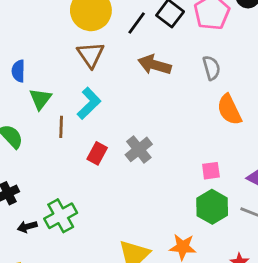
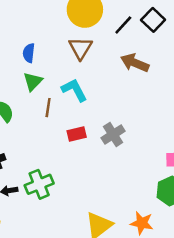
blue semicircle: (18, 71) -> (29, 53), moved
cyan L-shape: (89, 103) -> (74, 90), turned -80
red rectangle: (97, 153) -> (77, 134), turned 42

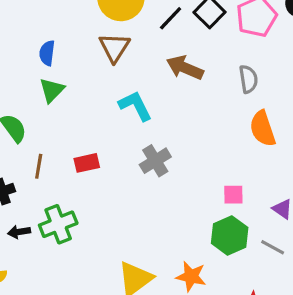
cyan L-shape: (74, 90) -> (135, 106), moved
brown line: (48, 108) -> (39, 166), moved
red rectangle: (77, 134) -> (87, 163), moved

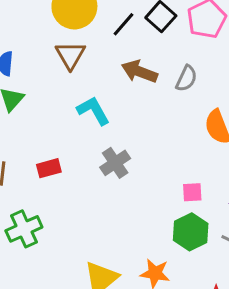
gray semicircle: (248, 79) -> (186, 78), moved, turned 36

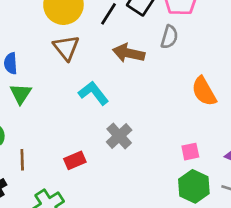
gray semicircle: (186, 78) -> (169, 37), moved
red rectangle: (49, 168) -> (75, 160), moved

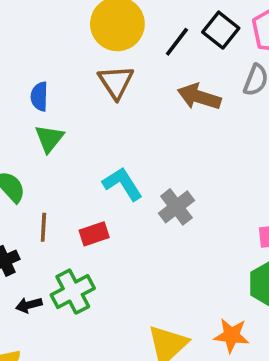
cyan L-shape: (93, 93) -> (123, 184), moved
red rectangle: (75, 160) -> (94, 234), moved

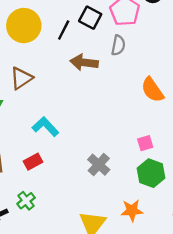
brown triangle: (116, 82) -> (21, 78), moved, turned 40
gray cross: (176, 207) -> (99, 165), moved
green cross: (73, 292) -> (26, 201), size x0.7

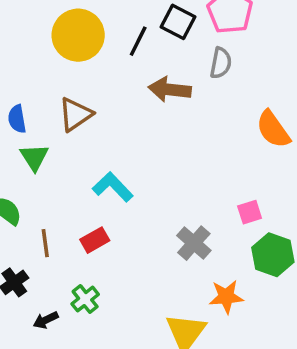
pink square: (145, 143) -> (250, 212), moved
orange star: (132, 210) -> (226, 297), moved

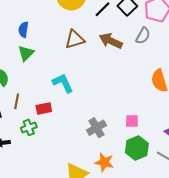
brown triangle: (75, 114) -> (75, 39), moved
green cross: (85, 299) -> (29, 127), moved

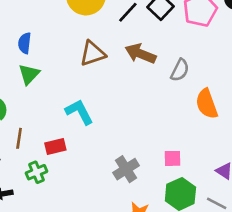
gray semicircle: (143, 36) -> (180, 70), moved

